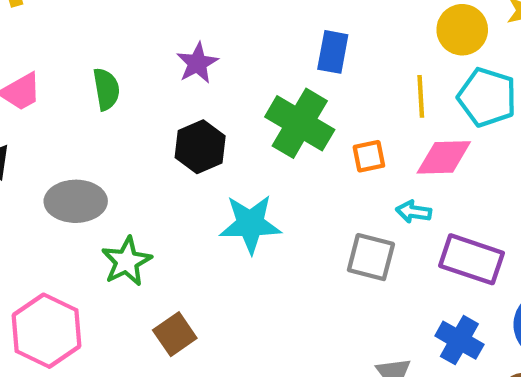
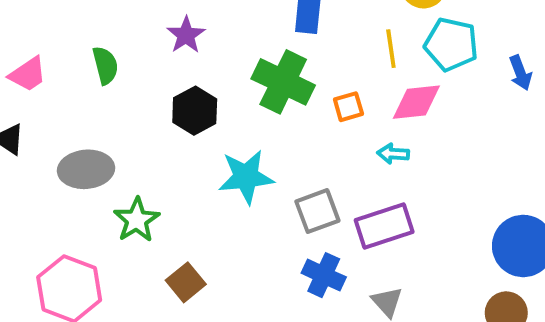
gray square: (371, 257) -> (317, 211), moved, turned -30
purple rectangle: (471, 259) -> (384, 226), moved, turned -32
blue cross: (459, 340) -> (324, 275), moved

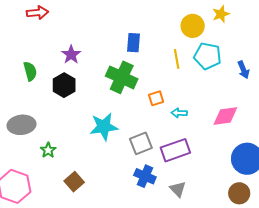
pink diamond: (416, 102) -> (225, 116), moved
orange square: (348, 107) -> (156, 98), moved
black hexagon: (195, 111) -> (64, 85), moved
green star: (137, 220) -> (48, 150), size x0.7

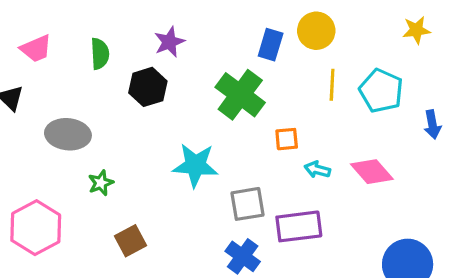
yellow circle: (193, 26) -> (316, 31), moved
pink diamond: (225, 116) -> (372, 172), moved, turned 44

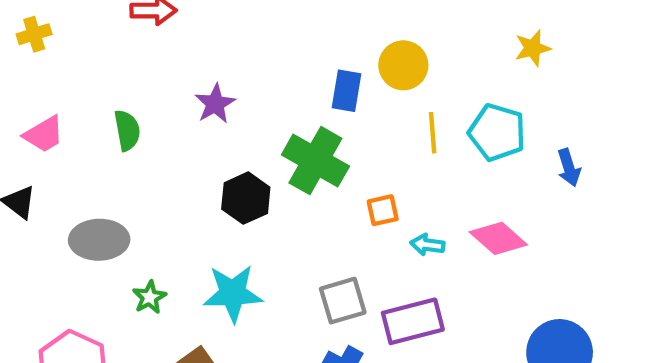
black hexagon: (148, 87) -> (246, 198), moved
cyan star: (195, 165) -> (233, 293), moved

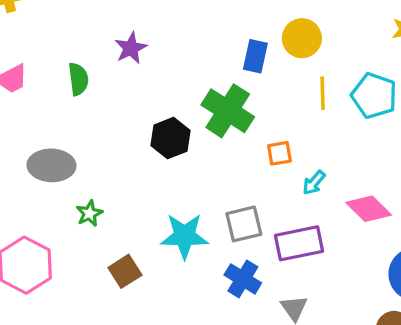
purple star: (215, 104) -> (131, 48), moved
pink diamond: (498, 238) -> (369, 209), moved
cyan arrow: (427, 245) -> (314, 183), turned -60
cyan star: (233, 293) -> (184, 236), moved

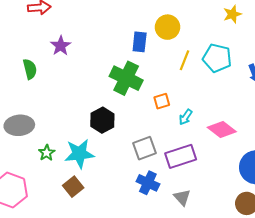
yellow line: (323, 93) -> (185, 60), turned 30
black hexagon: (170, 138) -> (102, 120), moved
cyan star: (184, 236) -> (79, 154), moved

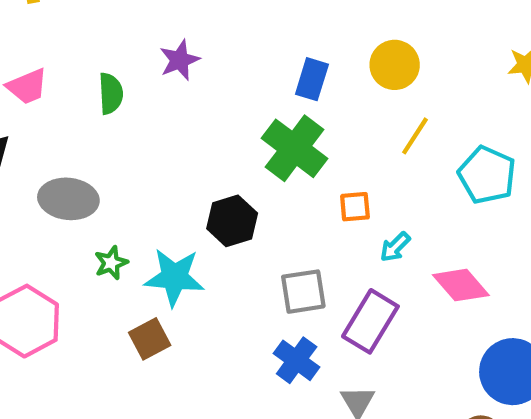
blue rectangle: (140, 42) -> (312, 79), moved
cyan pentagon: (217, 58) -> (487, 175), moved
purple rectangle: (181, 156) -> (370, 321), turned -52

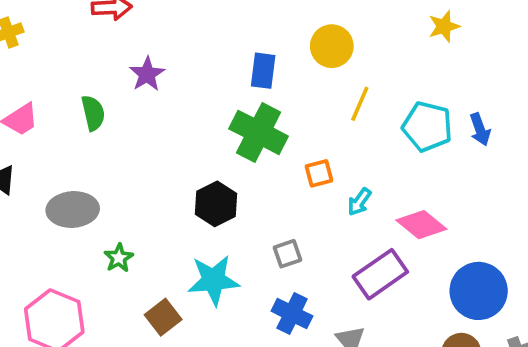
cyan star: (174, 277) -> (213, 280), moved
gray square: (303, 292) -> (287, 254), size x0.7
purple rectangle: (370, 321) -> (380, 274), moved, turned 34

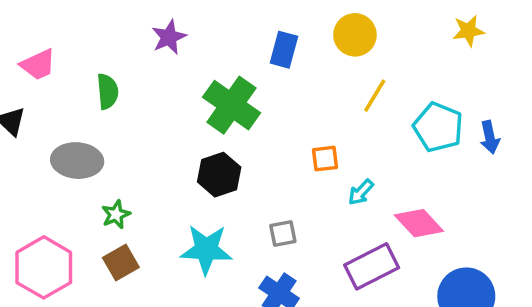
green semicircle: (93, 113) -> (108, 91), moved
green cross: (259, 132) -> (231, 105), moved
brown square: (163, 317) -> (121, 262), moved

